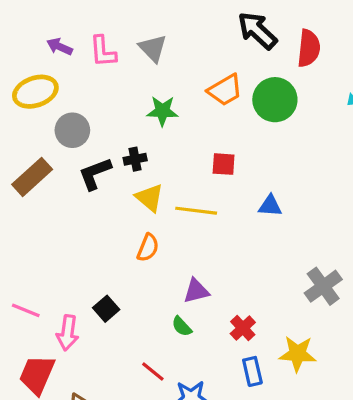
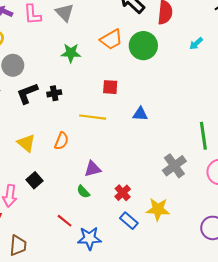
black cross: (135, 159) -> (54, 93), moved
yellow triangle: (150, 198) -> (26, 143), moved
blue rectangle: (252, 371) -> (129, 221), turned -36

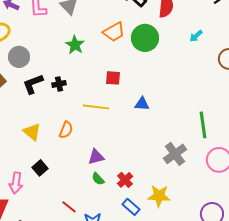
green star: (71, 53) -> (75, 45), turned 30
green semicircle: (83, 192) -> (98, 179), moved

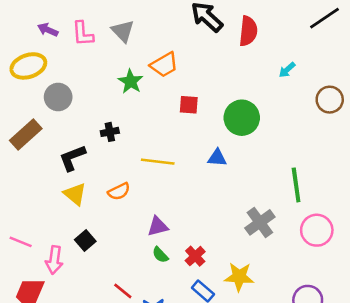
orange trapezoid: (114, 32) -> (164, 65), moved
green circle: (145, 38) -> (242, 118), moved
red square: (113, 78) -> (189, 105), moved
black L-shape: (33, 84) -> (72, 158), moved
orange semicircle: (66, 130) -> (119, 191), turned 42

